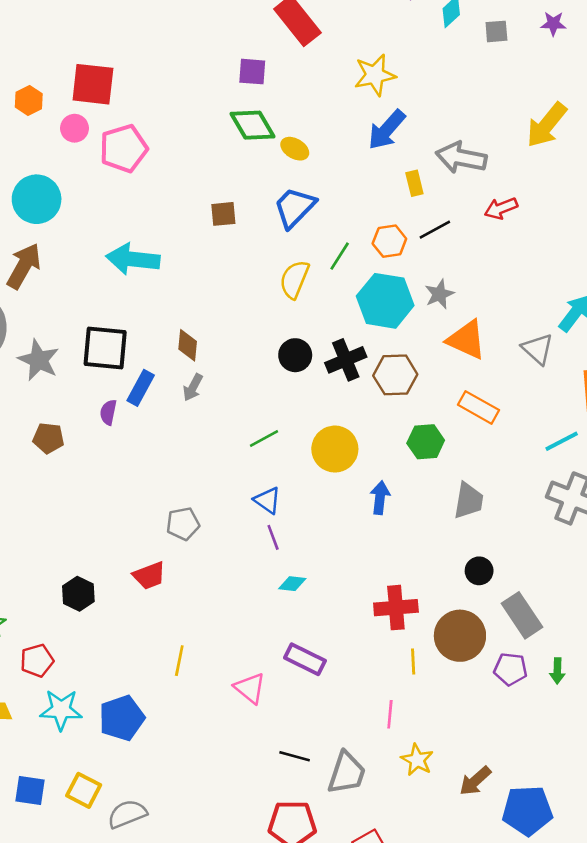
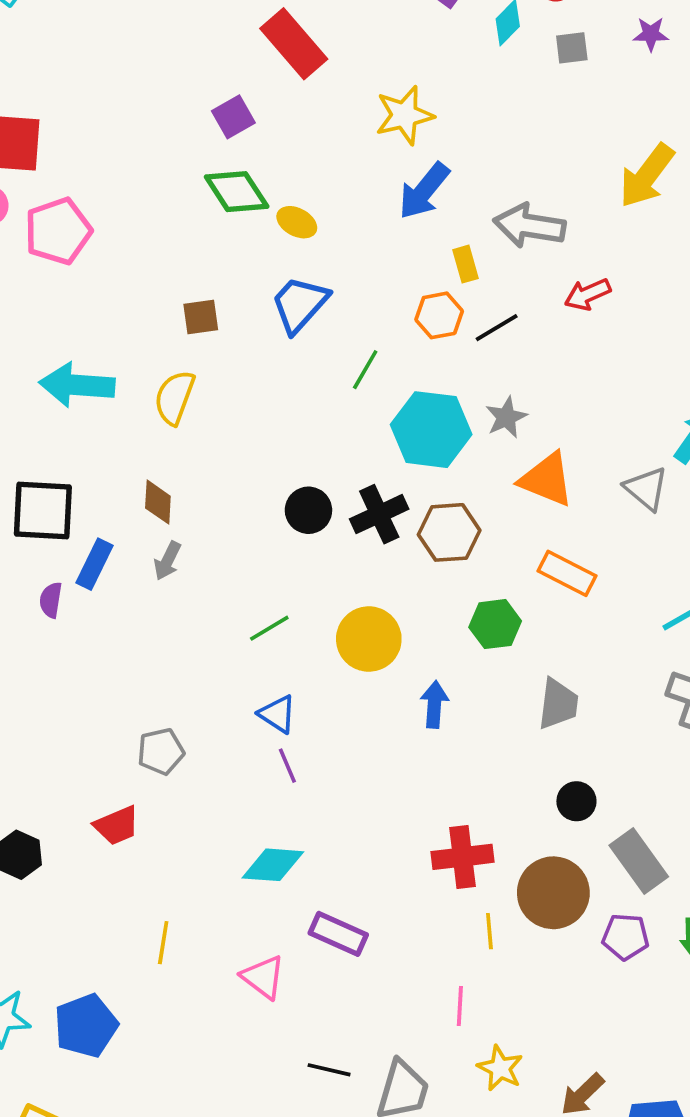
purple square: (252, 72) -> (233, 117), turned -32
orange hexagon: (389, 241) -> (439, 315), moved
yellow semicircle: (294, 279) -> (175, 397), moved
cyan diamond: (292, 584) -> (273, 865), moved, size x1.6

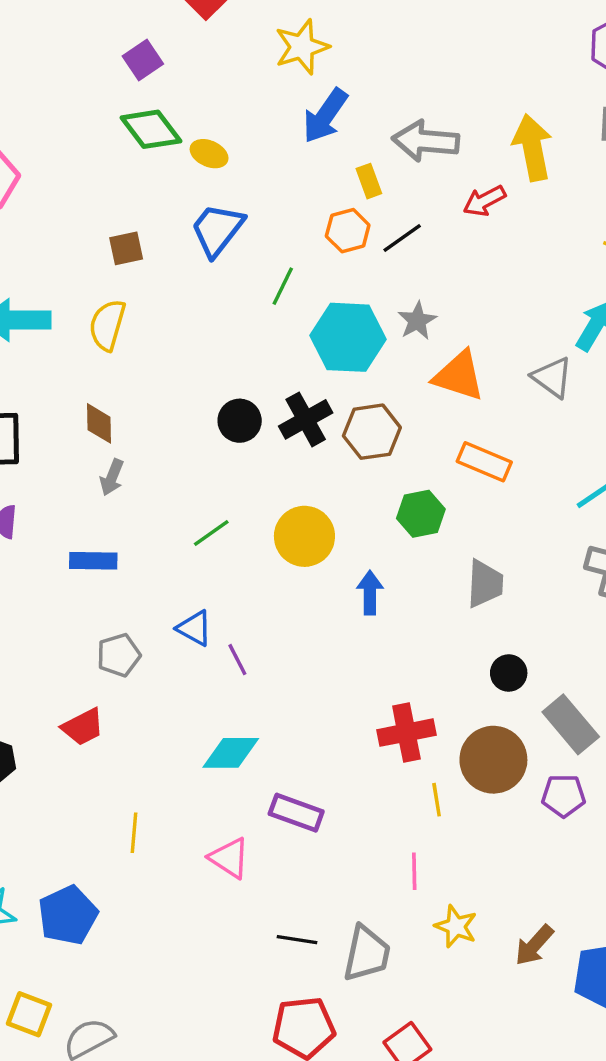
yellow arrow: (647, 176) -> (532, 147), moved, turned 136
blue rectangle: (95, 564) -> (93, 561), moved, turned 69
blue triangle: (277, 714) -> (194, 628), moved

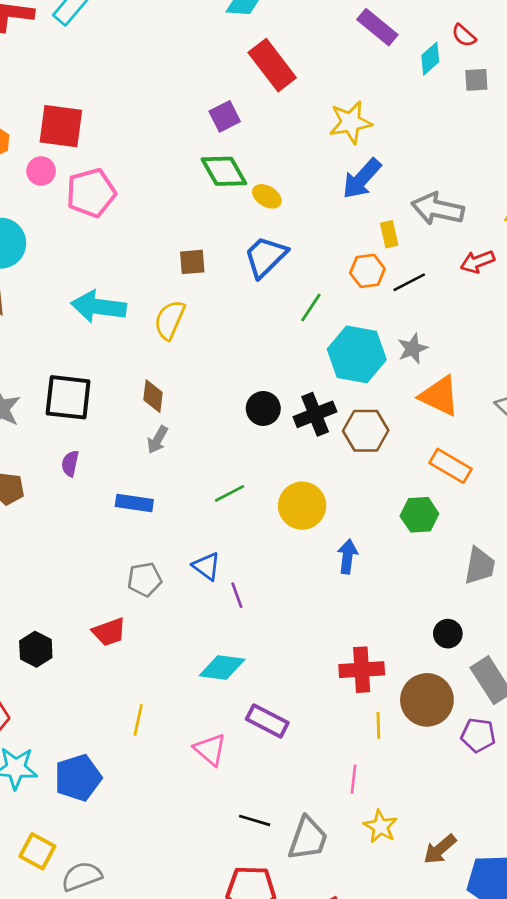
green hexagon: (421, 514) -> (419, 515), moved
gray trapezoid: (485, 584) -> (480, 566), moved

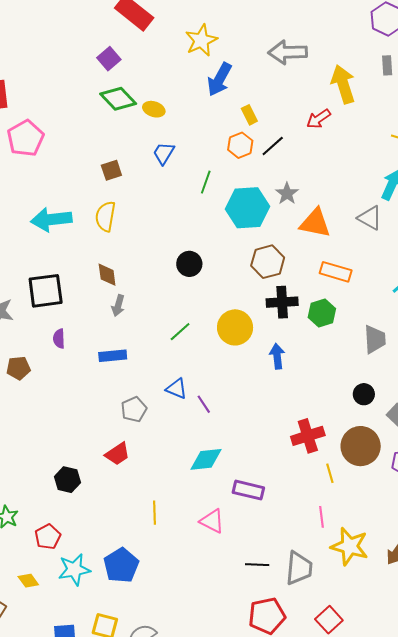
gray arrow: (438, 209) -> (288, 52), moved
blue trapezoid: (265, 257) -> (164, 153), size x0.7
black cross: (315, 414) -> (282, 302), moved, turned 32
yellow star: (380, 826) -> (350, 546), size x1.5

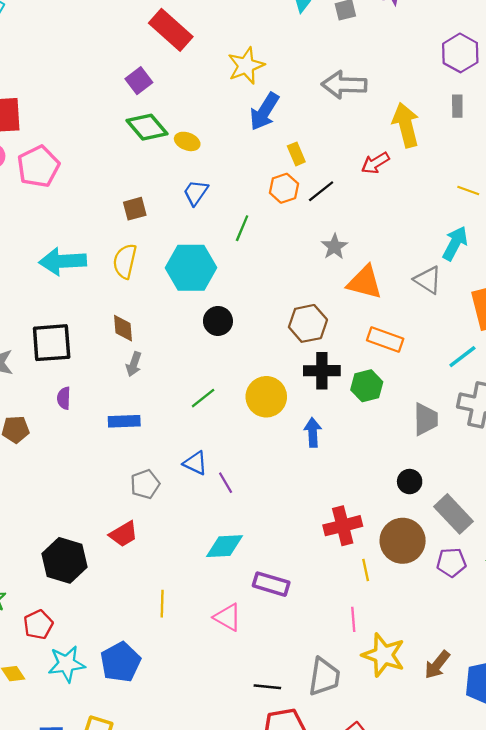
cyan hexagon: (248, 208) -> (191, 268), moved
black hexagon: (67, 480) -> (64, 560), size x1.5
black line: (257, 565) -> (267, 687), moved

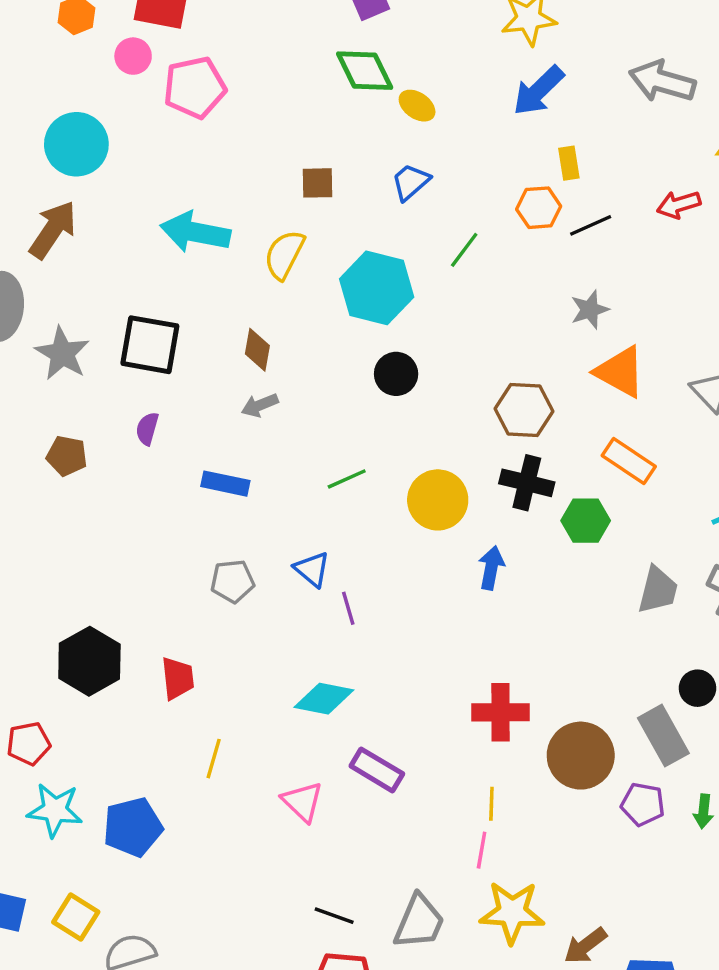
gray arrow: (134, 364) -> (260, 405), turned 35
black circle: (410, 482) -> (697, 688), moved
red trapezoid: (124, 534) -> (178, 678), moved, turned -80
yellow line: (366, 570) -> (491, 804), moved
yellow star: (384, 655) -> (512, 912), turned -30

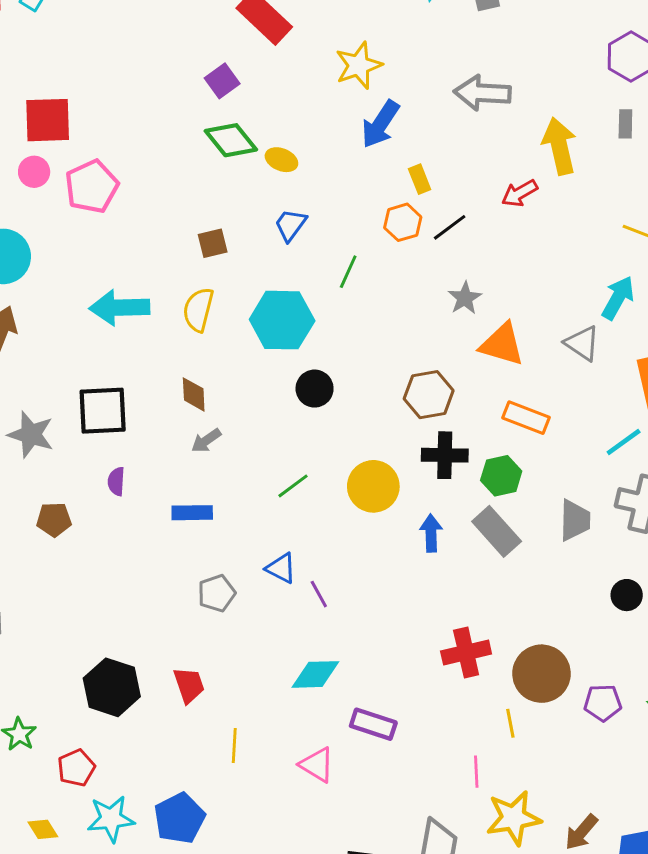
gray rectangle: (663, 736) -> (497, 531), moved
yellow line: (491, 804) -> (510, 723), moved

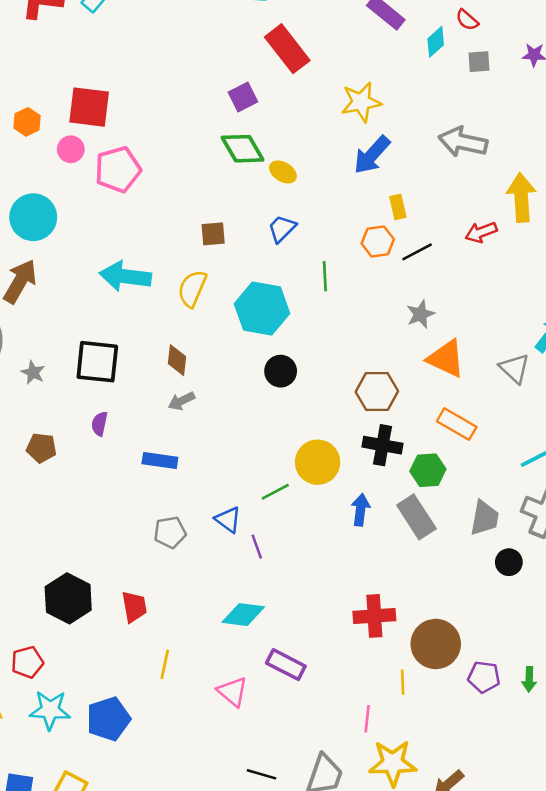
green line: (348, 272) -> (325, 276), turned -36
gray star: (31, 435) -> (33, 372), size x0.6
green line: (293, 486) -> (275, 492), moved
black circle: (627, 595) -> (509, 562), moved

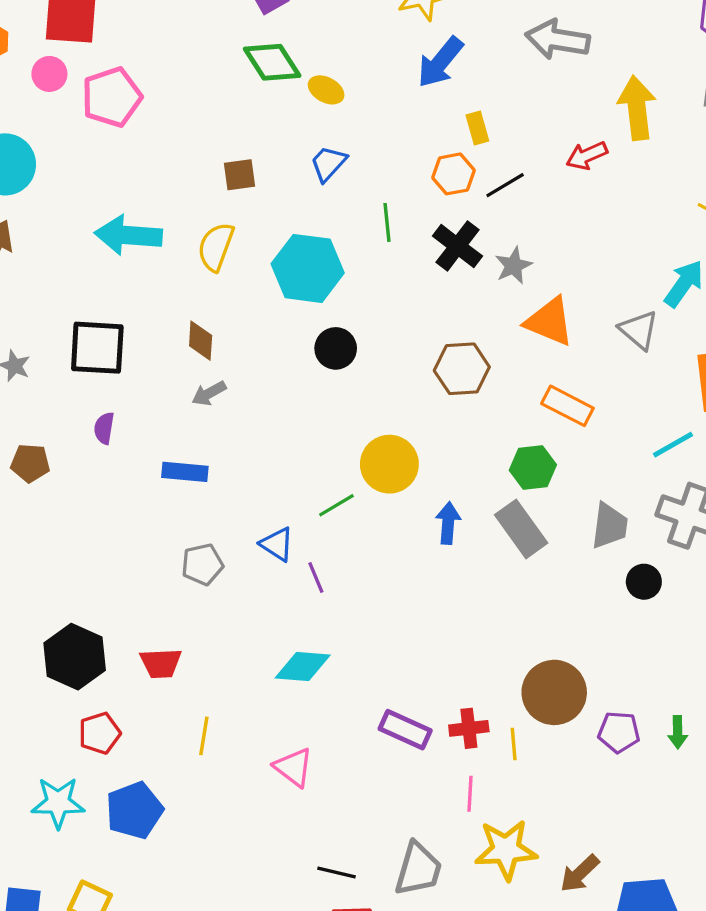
black cross: (383, 445) -> (457, 246), moved, turned 30
red trapezoid: (134, 607) -> (161, 663), turned 100
red cross: (374, 616) -> (469, 728), moved, size x0.7
red pentagon: (27, 662) -> (100, 733), moved
purple rectangle: (286, 665) -> (405, 730), moved

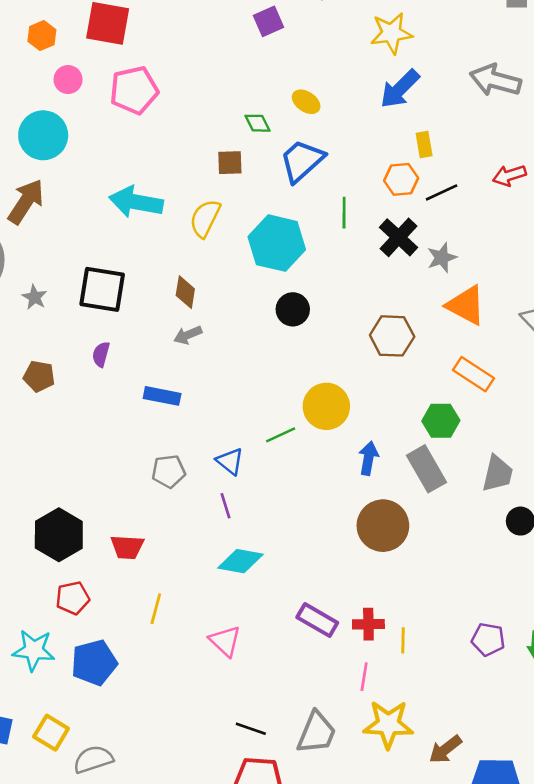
green diamond: (272, 62) -> (258, 123), moved, size x0.6
pink circle: (49, 74) -> (68, 80), moved
blue trapezoid: (328, 163) -> (302, 161), size x1.5
purple line: (316, 577) -> (225, 506), moved
brown circle: (554, 692) -> (383, 526), moved

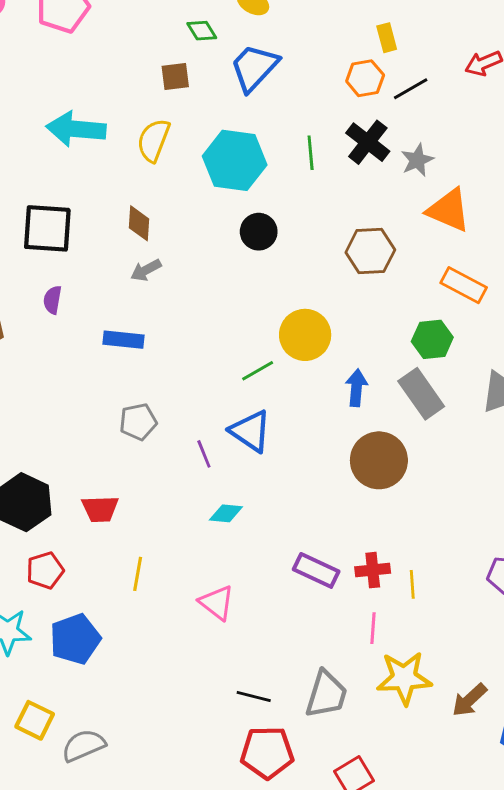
green line: (344, 213) -> (311, 153), moved
blue triangle: (230, 461) -> (251, 431), moved, size x1.4
cyan diamond: (240, 561) -> (226, 513), size x0.7

